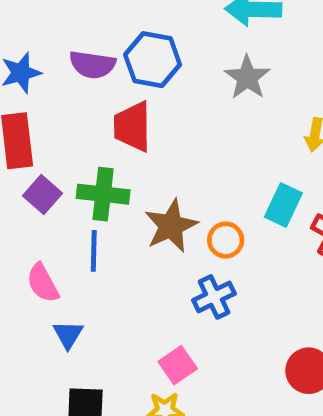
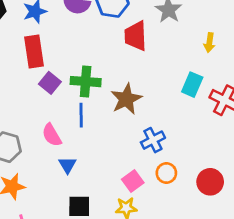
red trapezoid: (132, 127) -> (136, 36), moved
orange circle: (226, 240) -> (166, 173), moved

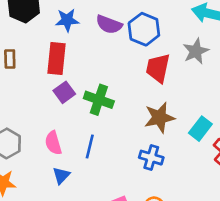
brown star: (126, 99) -> (159, 118), moved
blue line: (81, 115) -> (90, 146), moved
blue cross: (153, 140) -> (151, 158), moved, turned 30

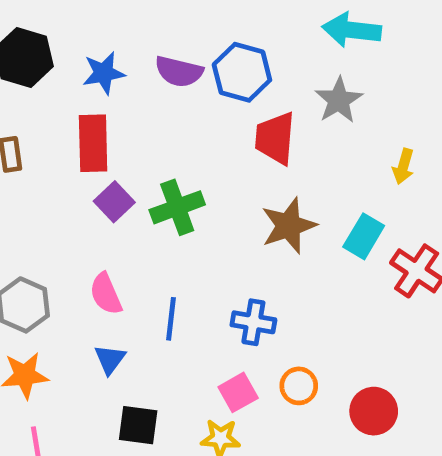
green cross: (99, 100) -> (177, 207), turned -32
blue line: (90, 146) -> (171, 319), moved
blue cross: (151, 158) -> (253, 322), moved
blue triangle: (61, 175) -> (110, 359), moved

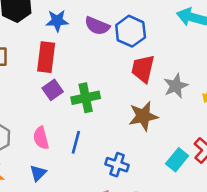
gray star: (339, 100) -> (176, 86), moved
cyan rectangle: (364, 236) -> (177, 160), moved
blue line: (171, 319) -> (76, 142), moved

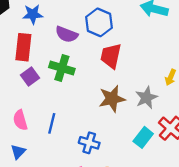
purple semicircle: (97, 26) -> (67, 34), moved
gray star: (176, 86) -> (146, 98), moved
green cross: (86, 98) -> (62, 68), moved, turned 30

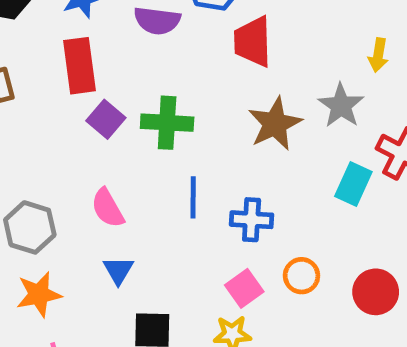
green cross: (62, 68) -> (167, 123), moved
blue line: (52, 123) -> (193, 197), moved

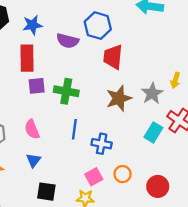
yellow arrow: (378, 55) -> (175, 80), moved
purple square: (106, 119) -> (37, 86), turned 36

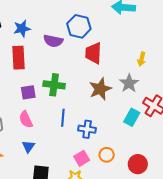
yellow arrow: (175, 80) -> (142, 59), moved
purple square: (37, 86) -> (28, 92), moved

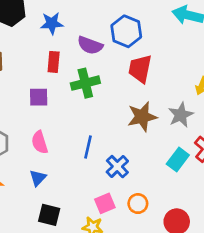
red rectangle: (19, 58) -> (54, 62), moved, size x0.7
green cross: (54, 85) -> (85, 83), moved, turned -30
purple square: (28, 92) -> (39, 97), moved
blue cross: (87, 129) -> (117, 167), turned 30

